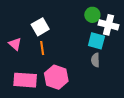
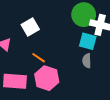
green circle: (92, 15) -> (84, 15), size x1.5
orange line: (42, 48) -> (39, 58), moved, turned -48

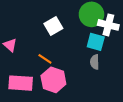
white square: (30, 27) -> (53, 26), moved

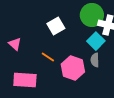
cyan square: (96, 42) -> (96, 41), turned 30
pink hexagon: (53, 80) -> (73, 68), moved

